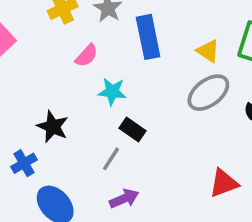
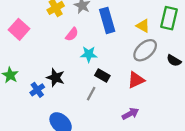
blue cross: (24, 163) -> (37, 90), moved
red triangle: (224, 183) -> (136, 80), moved
purple arrow: (124, 199) -> (130, 114), moved

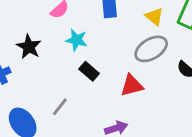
black star: (55, 78) -> (29, 47), moved
gray line: (91, 94) -> (60, 107), moved

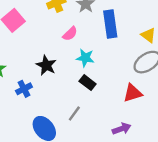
black rectangle: (89, 71) -> (88, 83), moved

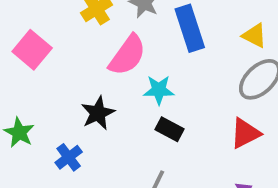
pink semicircle: (70, 34) -> (127, 55), size x1.6
black star: (46, 65) -> (98, 113), turned 30

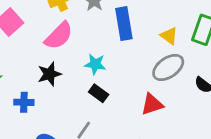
pink semicircle: (127, 55) -> (59, 36), moved
blue cross: (69, 157) -> (24, 102), turned 30

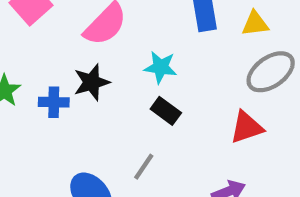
yellow triangle: (169, 36) -> (255, 24), moved, turned -42
blue cross: (24, 102) -> (54, 102), moved

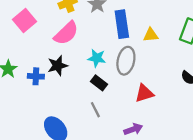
gray ellipse: (271, 72) -> (126, 61), moved, turned -44
gray line: (144, 167) -> (95, 110), moved, turned -63

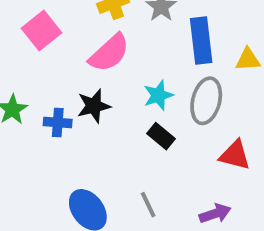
cyan star: (97, 58) -> (158, 95), turned -30
red triangle: (144, 93) -> (235, 155), turned 30
gray line: (95, 110) -> (148, 205), moved

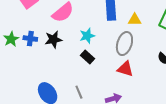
gray ellipse: (206, 101) -> (124, 44), moved
blue cross: (58, 123) -> (30, 39), moved

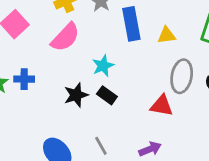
black star: (53, 39) -> (76, 95), moved
gray ellipse: (124, 44) -> (182, 76), moved

